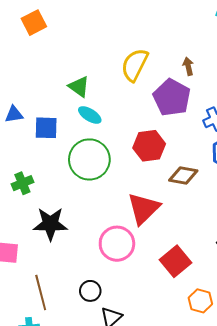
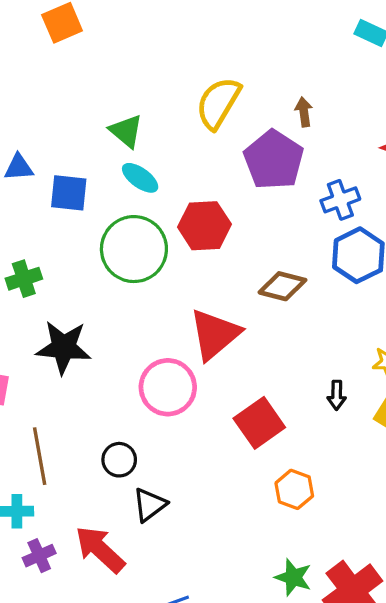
red hexagon: (149, 146) -> (204, 226), moved

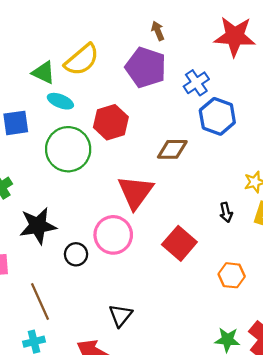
yellow semicircle: (218, 103) -> (82, 60), moved, turned -147
black circle: (119, 460) -> (76, 254), moved
orange hexagon: (294, 489) -> (232, 275), moved

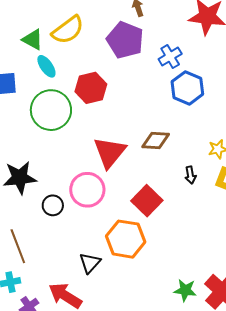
cyan ellipse: (60, 101) -> (46, 66), turned 30
brown diamond: (172, 149) -> (156, 140), moved
orange hexagon: (232, 275) -> (126, 239), moved, size x1.6

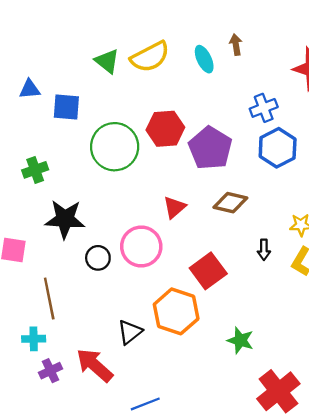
purple pentagon: (125, 40) -> (210, 148), moved
cyan ellipse: (46, 66) -> (204, 59), moved
red triangle: (110, 152) -> (174, 207), size x0.6
green star: (185, 290) -> (240, 340), moved

